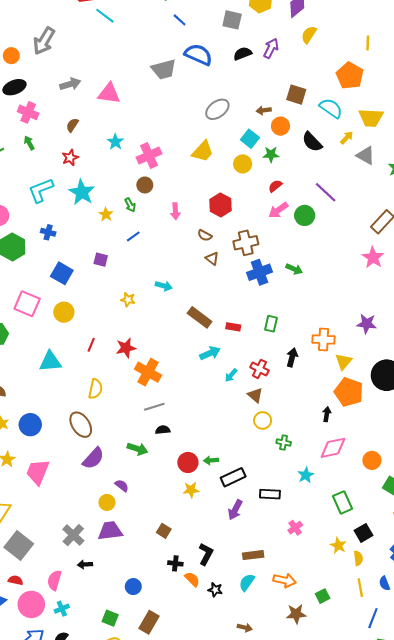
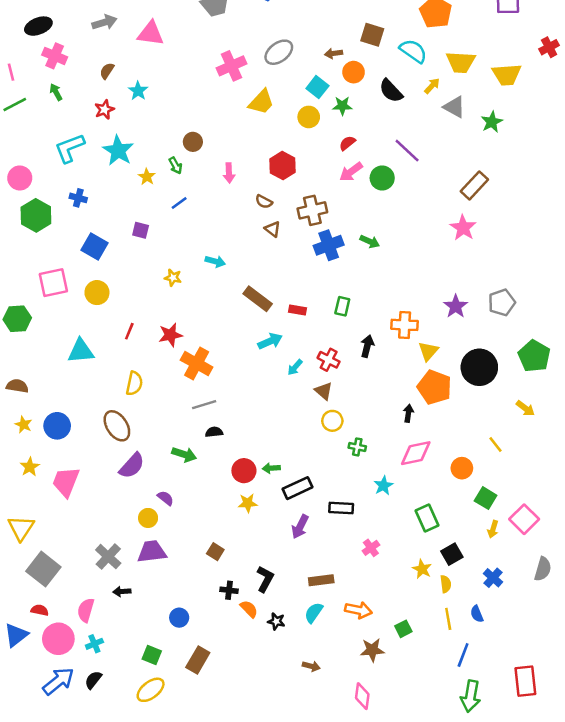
cyan star: (115, 142) -> (138, 91), moved
pink cross: (149, 156) -> (231, 66), moved
pink square: (27, 304) -> (53, 283), turned -35
purple star: (367, 324) -> (456, 306), turned 30

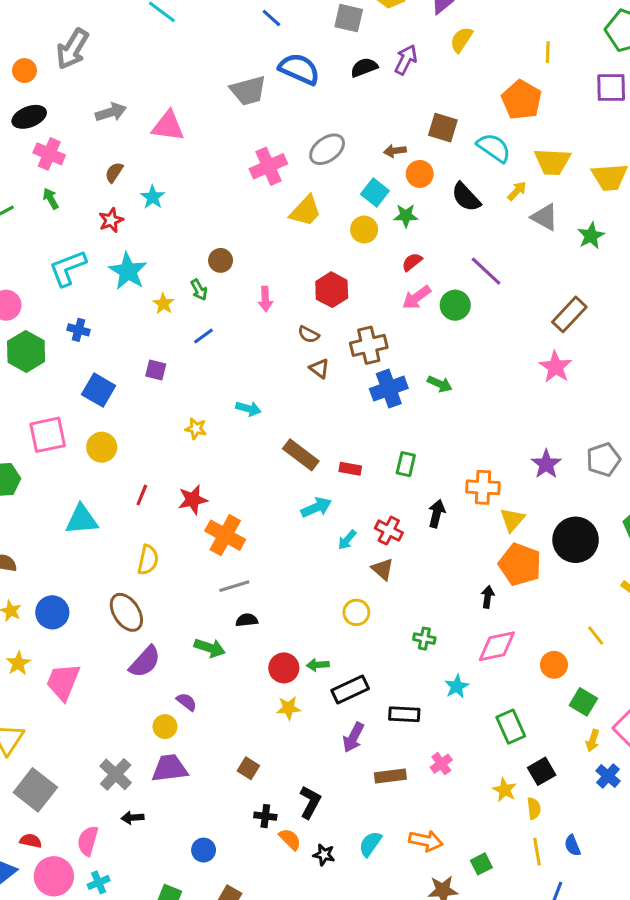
yellow circle: (332, 421) -> (356, 612), moved
blue cross: (493, 578) -> (608, 776), moved
brown rectangle: (321, 580) -> (390, 776), moved

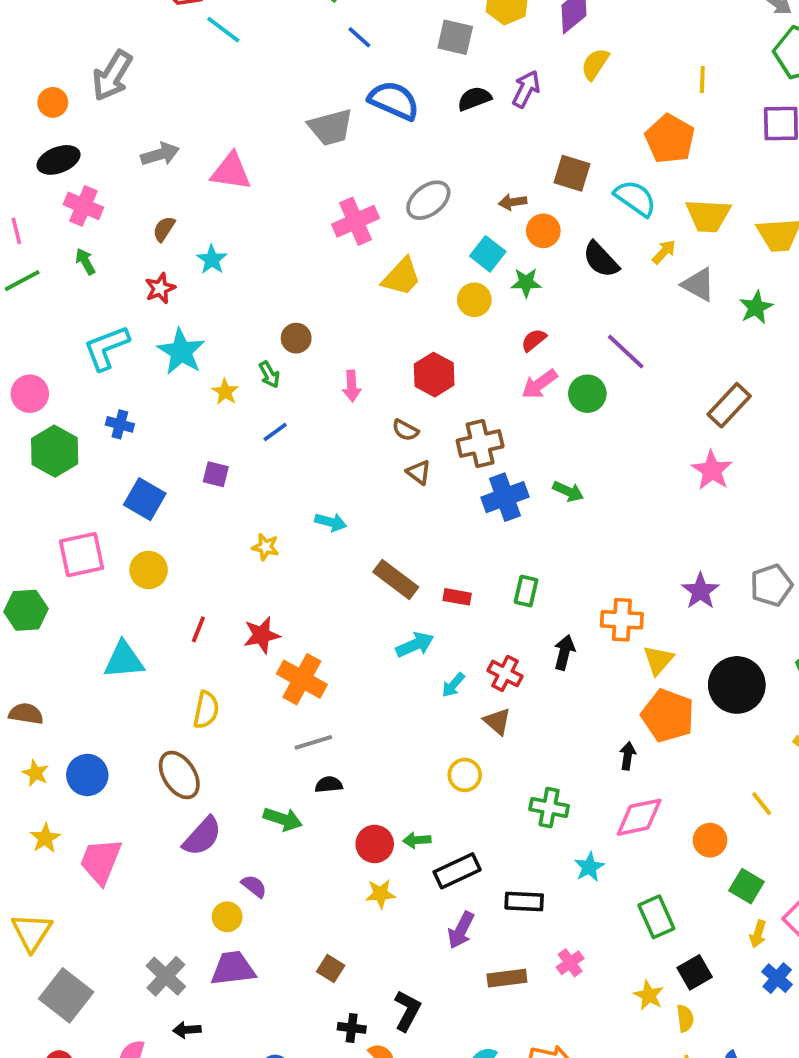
green cross: (424, 639) -> (549, 808), size x1.4

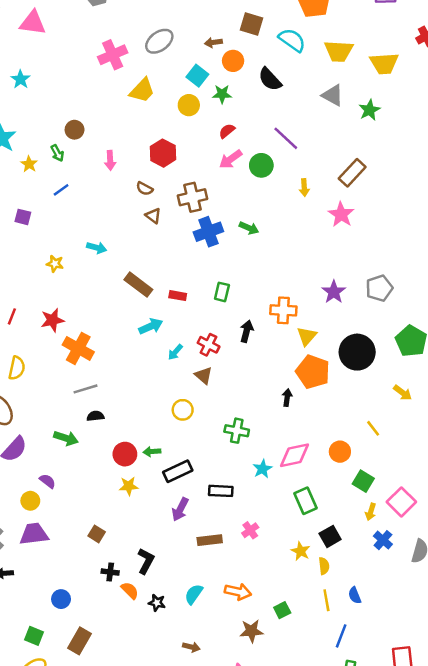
yellow arrow: (664, 252) -> (304, 187), moved, turned 133
pink diamond: (639, 817) -> (294, 455), moved

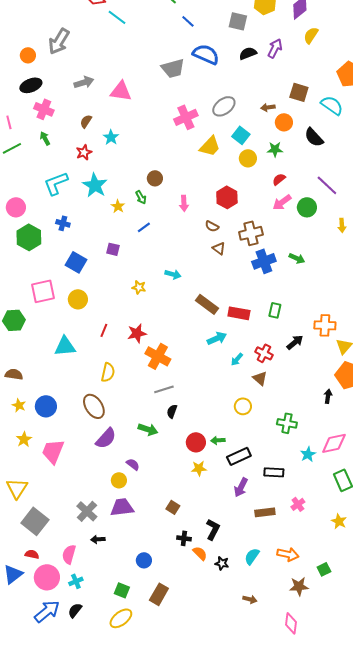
cyan square: (197, 76) -> (241, 135), moved
red rectangle: (178, 296) -> (239, 313), size x1.5
black arrow: (247, 331) -> (295, 342), turned 36
black semicircle: (95, 416) -> (172, 411), turned -64

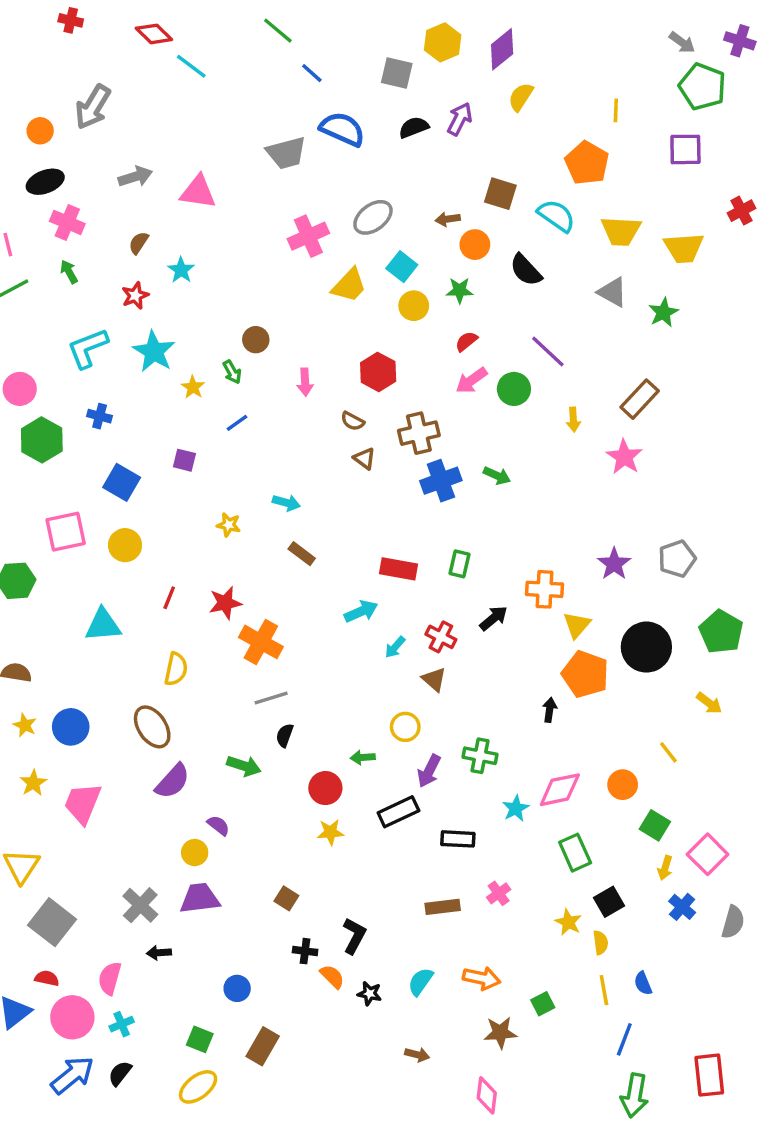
brown rectangle: (207, 304) -> (302, 554), moved, size x0.7
green arrow: (218, 440) -> (363, 757), moved
purple arrow: (241, 487) -> (429, 771), moved

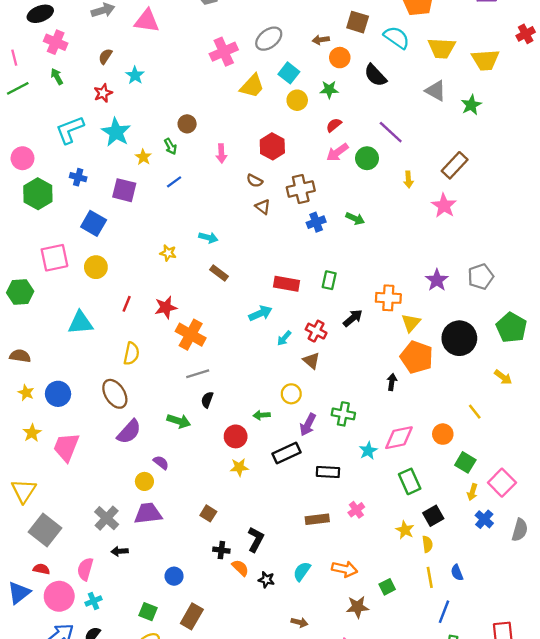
purple square: (184, 460) -> (124, 190), moved, size x1.5
blue cross: (441, 481) -> (316, 222), size x0.7

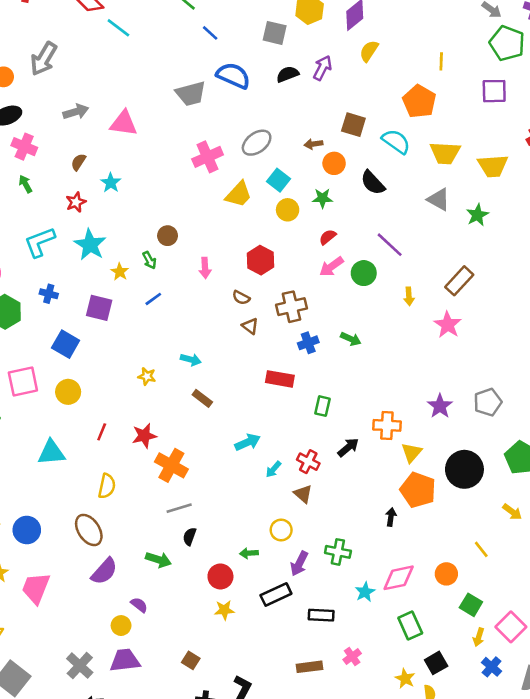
red rectangle: (287, 284) -> (280, 379), moved

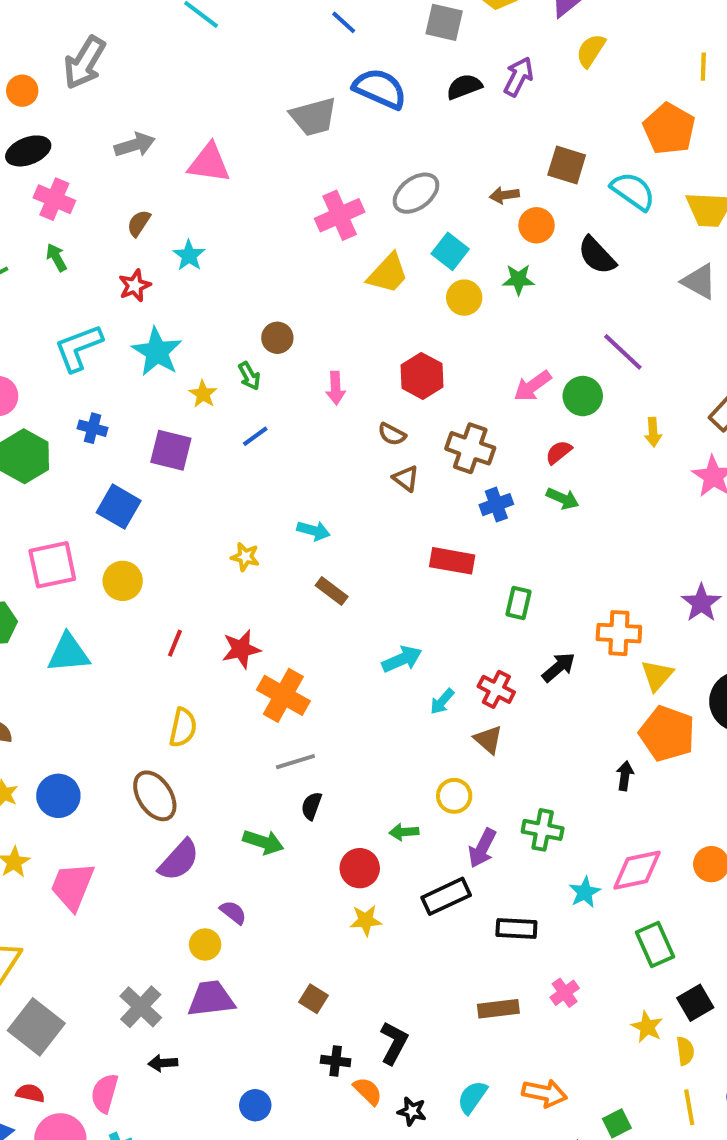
red semicircle: (328, 237) -> (559, 452), moved
brown cross: (291, 307) -> (470, 448), turned 32
cyan triangle: (51, 453) -> (68, 653), moved

